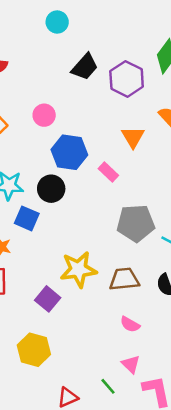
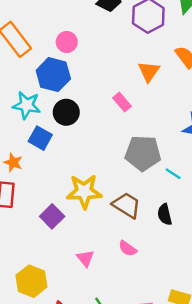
blue hexagon: (69, 152) -> (53, 75), moved
brown trapezoid: (124, 279) -> (127, 205), turned 32
yellow hexagon: (34, 350) -> (31, 281), moved
pink triangle: (131, 364) -> (85, 258), moved

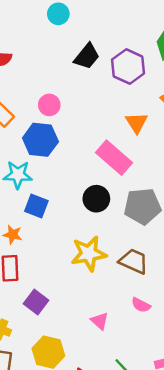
pink rectangle: (122, 102) -> (114, 158), size x1.8
black circle: (66, 112) -> (96, 199), moved
purple square: (52, 216) -> (36, 302), moved

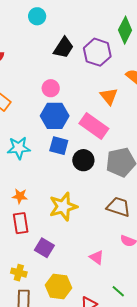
pink circle: (49, 105) -> (51, 88), moved
blue hexagon: (40, 140) -> (55, 116), moved
blue square: (36, 206) -> (59, 146), moved
yellow star: (89, 254) -> (63, 207), moved

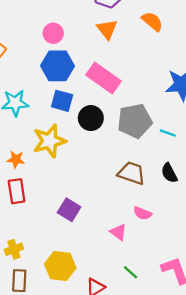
orange triangle: (109, 96) -> (107, 29), moved
yellow star: (63, 207) -> (49, 141), moved
purple square: (44, 248) -> (69, 210), moved
pink triangle: (97, 257) -> (118, 232), moved
yellow cross: (19, 273) -> (14, 249), turned -35

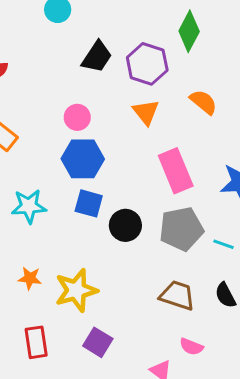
pink rectangle: (103, 78) -> (176, 171), moved, turned 32
yellow star: (49, 141) -> (76, 290), moved
red rectangle: (17, 191) -> (36, 342), moved

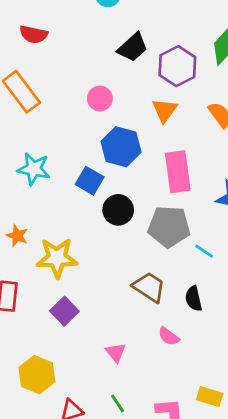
blue hexagon: (83, 159) -> (121, 147), moved
pink semicircle: (191, 347) -> (169, 336), moved

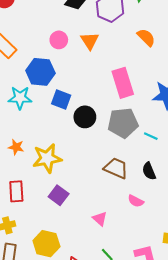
orange triangle: (164, 110) -> (90, 41), moved
blue hexagon: (121, 147) -> (40, 72), moved

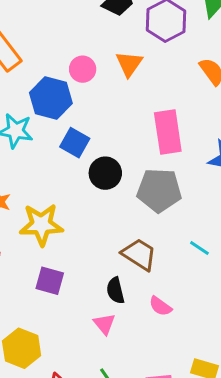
pink circle: (59, 40) -> (83, 69), moved
cyan line: (151, 136) -> (199, 248), moved
black semicircle: (149, 171) -> (115, 290), moved
purple square: (59, 195) -> (50, 281), turned -30

